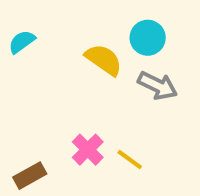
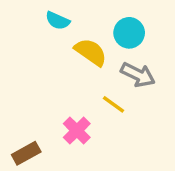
cyan semicircle: (22, 42) -> (58, 21), moved, turned -120
yellow line: (130, 160) -> (113, 104), moved

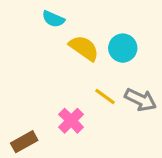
cyan circle: (129, 33) -> (123, 48), moved
gray arrow: (138, 75) -> (141, 100), moved

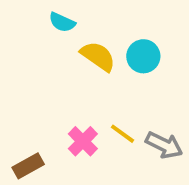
yellow line: (105, 96) -> (123, 134), moved
gray arrow: (141, 100) -> (164, 145), moved

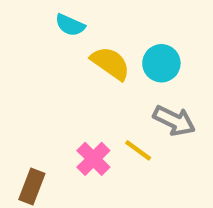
gray arrow: (164, 145) -> (174, 121), moved
brown rectangle: (28, 166) -> (32, 186), turned -40

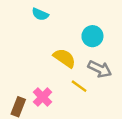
yellow semicircle: (110, 63) -> (64, 58), moved
pink cross: (93, 159) -> (43, 97), moved

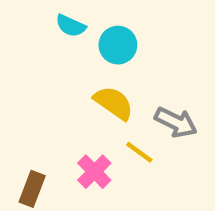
cyan circle: (92, 36) -> (118, 45), moved
pink cross: (43, 97) -> (94, 172), moved

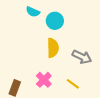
yellow semicircle: (114, 103) -> (53, 48), turned 54
yellow line: (139, 152) -> (73, 84), moved

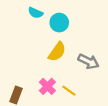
yellow semicircle: (53, 48) -> (57, 52), turned 36
yellow line: (73, 84) -> (69, 91), moved

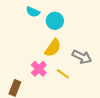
pink cross: (47, 86) -> (39, 69), moved
yellow line: (69, 91) -> (63, 74), moved

